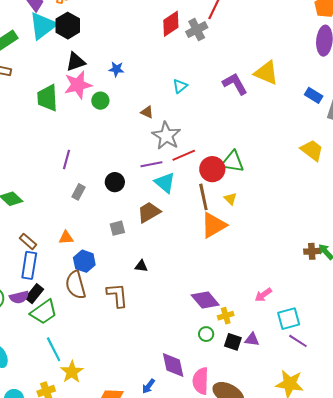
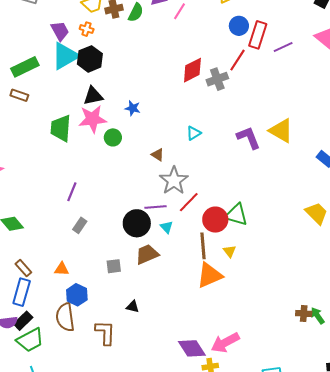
red line: (184, 155) -> (189, 202), turned -30
black circle: (115, 182) -> (137, 223), moved, size x1.4
cyan triangle: (165, 183) -> (167, 227), size x0.6
pink arrow: (263, 295) -> (225, 343), moved, size x1.6

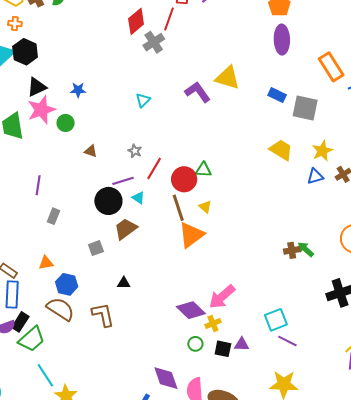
red diamond: (192, 70) -> (136, 21), moved
brown triangle: (158, 155) -> (91, 151), moved
gray star: (174, 181) -> (135, 151), size x0.5
green triangle: (236, 215) -> (203, 170), size x0.7
brown semicircle: (65, 317) -> (60, 309), turned 144

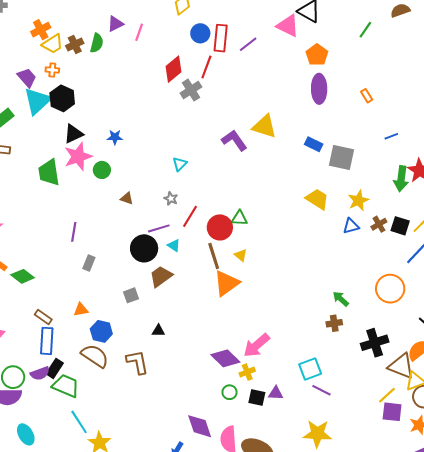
orange rectangle: (331, 67) -> (367, 96), moved, size x0.5
cyan triangle: (143, 100) -> (180, 164), moved
brown cross: (292, 250) -> (334, 323), moved
green trapezoid: (32, 339) -> (66, 386), turned -116

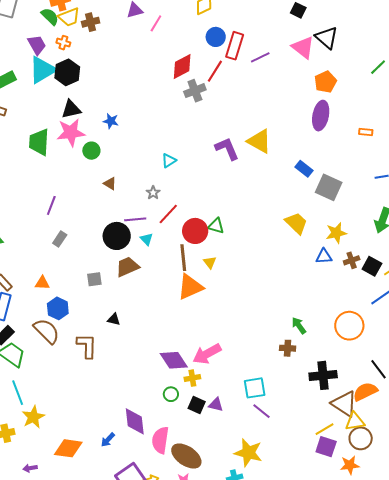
green semicircle: (97, 43) -> (50, 16), moved, turned -72
orange rectangle: (367, 96) -> (366, 132), turned -64

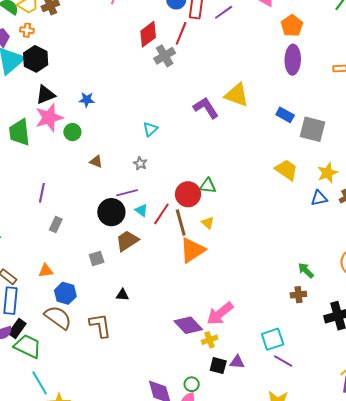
red line: (168, 214) -> (161, 214), moved
green circle: (171, 394) -> (192, 384), moved

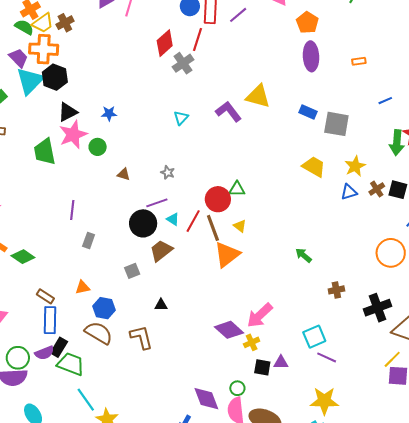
orange cross: (27, 30) -> (44, 49), size x2.0
cyan triangle: (150, 129) -> (181, 118), moved
green arrow: (306, 270) -> (303, 255), moved

